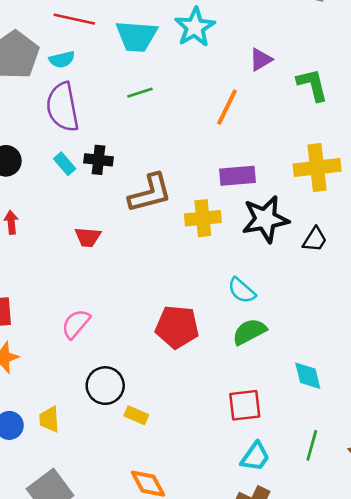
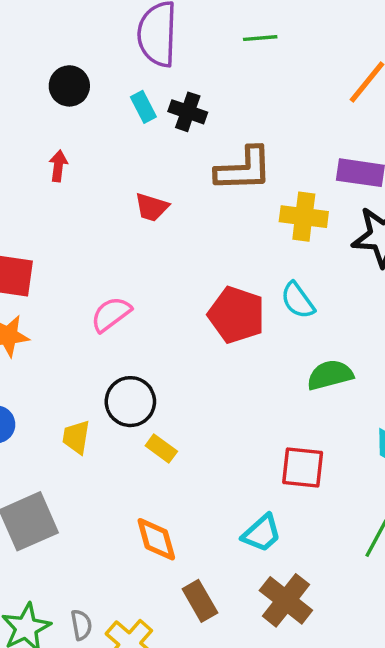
cyan semicircle: (242, 290) -> (298, 300), moved
red pentagon: (177, 327) -> (236, 315), moved
yellow trapezoid: (49, 419) -> (76, 437), moved
cyan trapezoid: (255, 457) -> (262, 533), moved

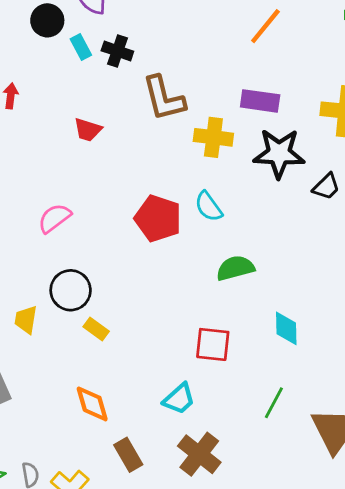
black circle: (69, 86) -> (47, 20), moved
brown L-shape: (244, 169) -> (164, 98), turned 78

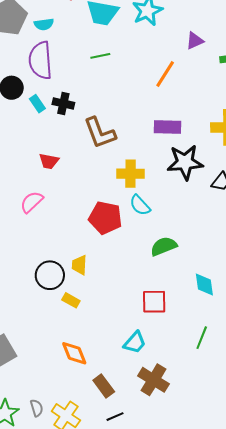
yellow cross: (213, 137) -> (130, 174), moved
pink semicircle: (54, 218) -> (32, 202), moved
yellow trapezoid: (26, 320) -> (79, 265), moved

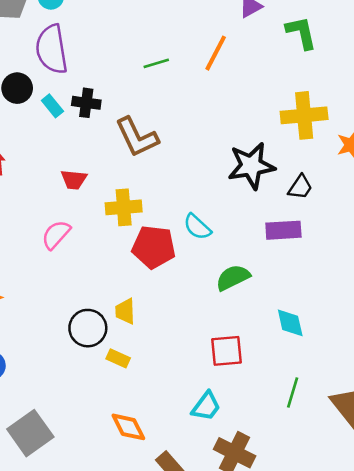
green line: (100, 56) -> (156, 63), moved
purple rectangle: (167, 127) -> (283, 230), moved
yellow cross: (130, 174) -> (124, 207), moved

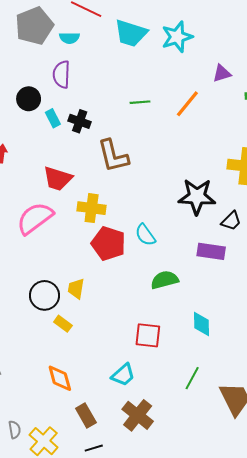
purple semicircle: (52, 49) -> (61, 74), size x0.7
red trapezoid: (74, 180) -> (58, 179), size x1.4
pink semicircle: (56, 235) -> (35, 218), size x1.5

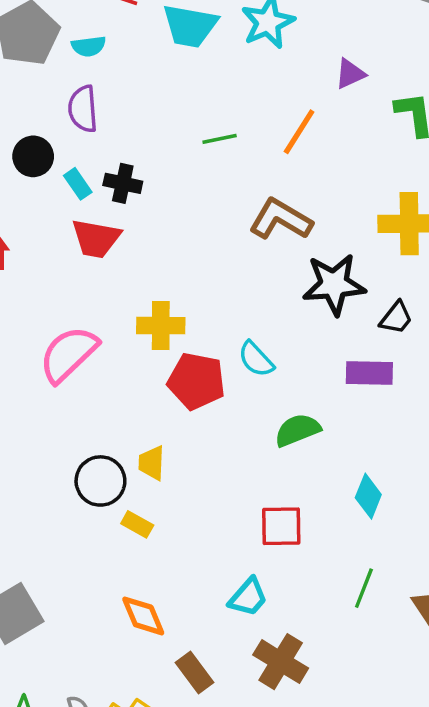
brown L-shape: (113, 156) -> (281, 219), moved, turned 141
red trapezoid: (58, 179) -> (96, 238), moved
cyan diamond: (201, 324) -> (368, 496), turned 30

